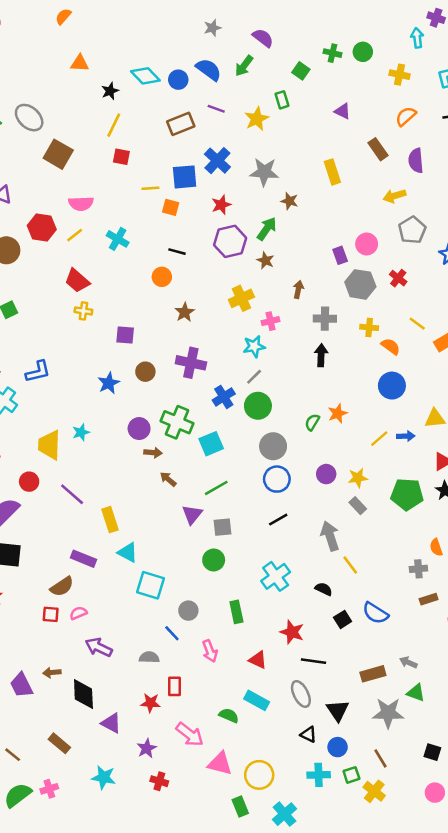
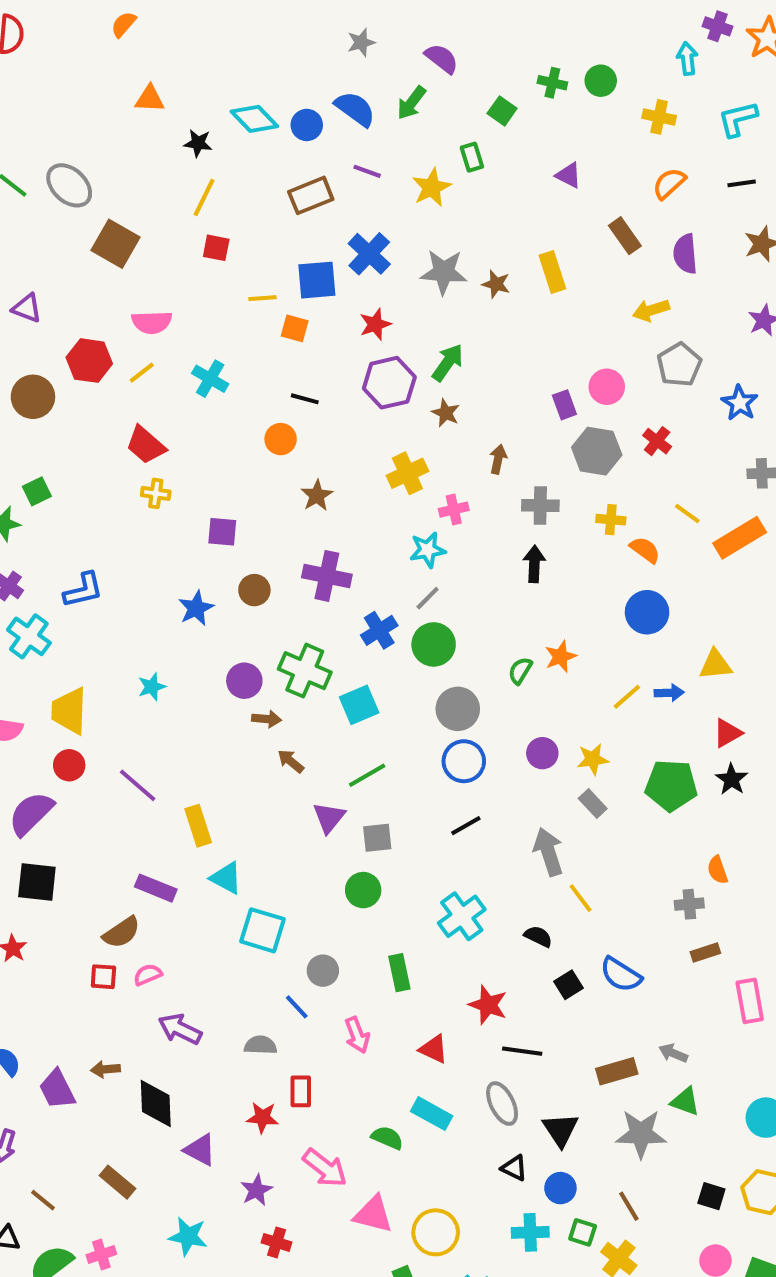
black star: (110, 91) -> (198, 143), turned 30
brown star: (290, 201) -> (496, 284), moved
yellow trapezoid: (49, 445) -> (69, 711), moved
green square: (351, 775) -> (583, 1232), turned 36

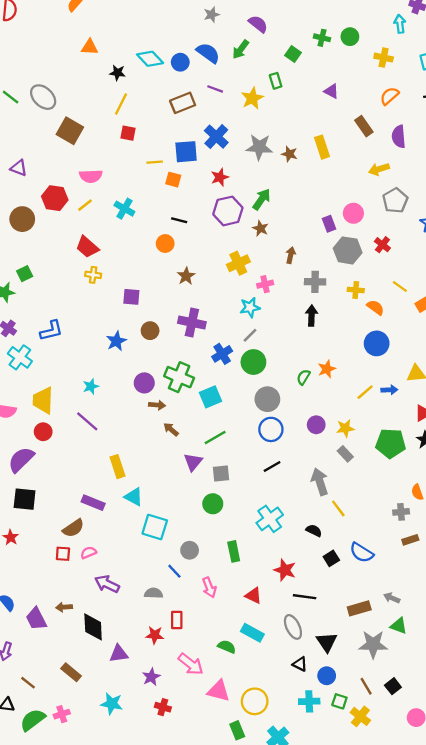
purple line: (138, 785) -> (87, 421), moved
purple triangle: (200, 1150) -> (119, 654), turned -36
black square: (711, 1196) -> (393, 686), moved, turned 35

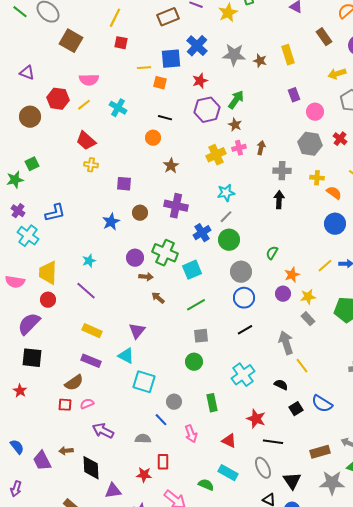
purple rectangle: (329, 224) -> (294, 95), moved
pink cross: (265, 284) -> (239, 148), moved
orange star: (327, 369) -> (292, 275), moved
purple triangle: (193, 462) -> (137, 331), moved
yellow rectangle: (118, 467) -> (92, 331), moved, turned -48

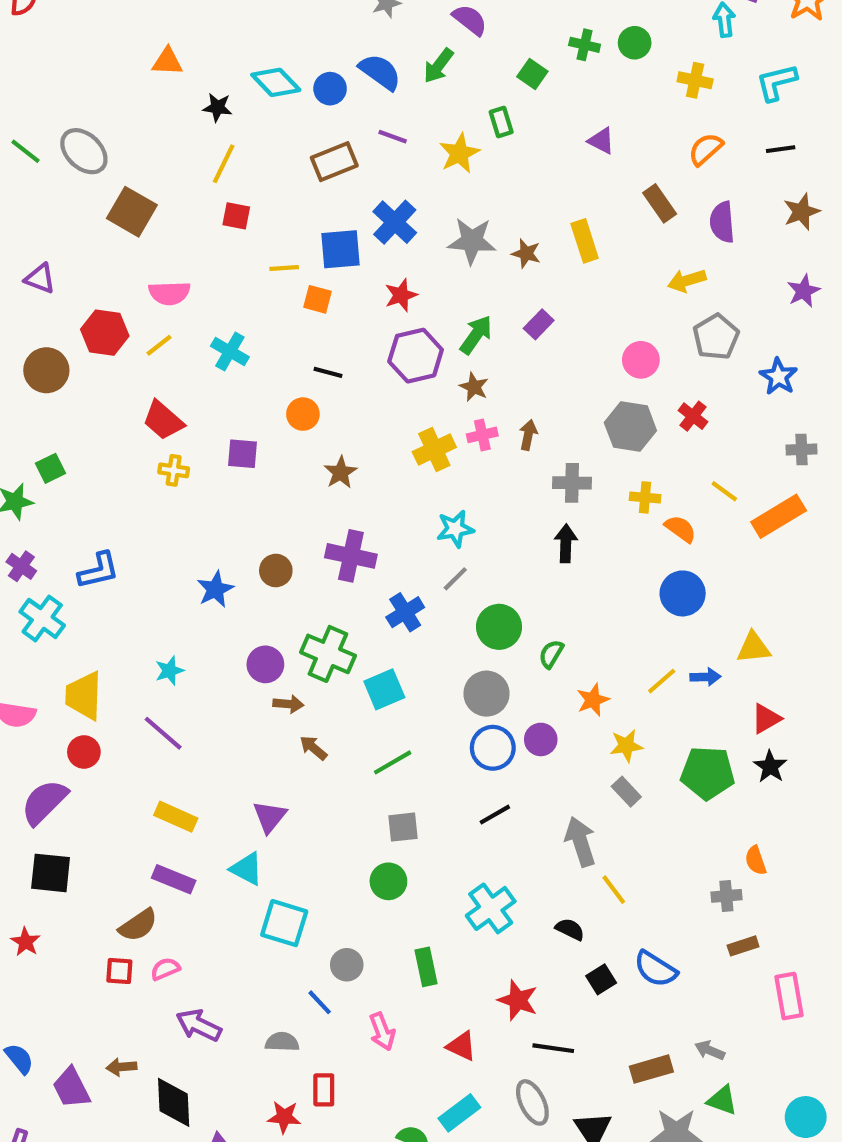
purple rectangle: (294, 95) -> (539, 324), moved, turned 64
purple square: (124, 184) -> (242, 454), moved
green circle: (229, 240) -> (499, 627), moved
purple circle: (283, 294) -> (541, 739), moved
cyan rectangle: (228, 473) -> (459, 1113), turned -66

